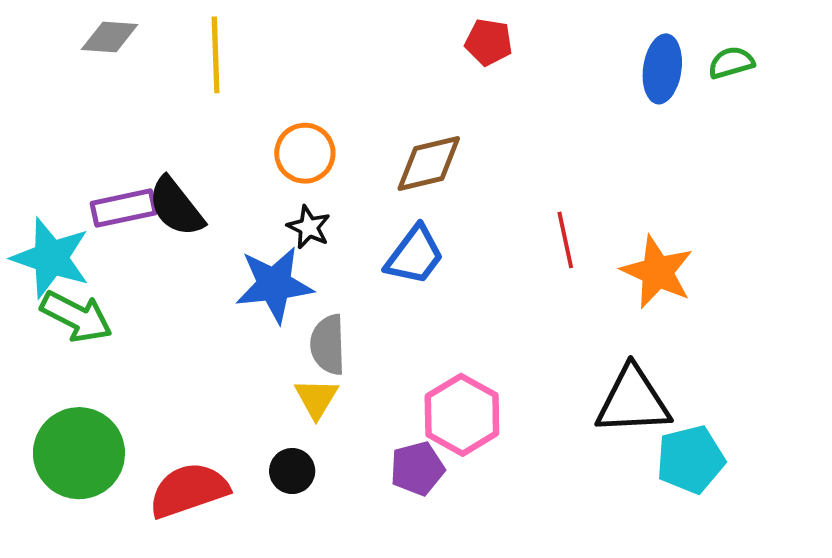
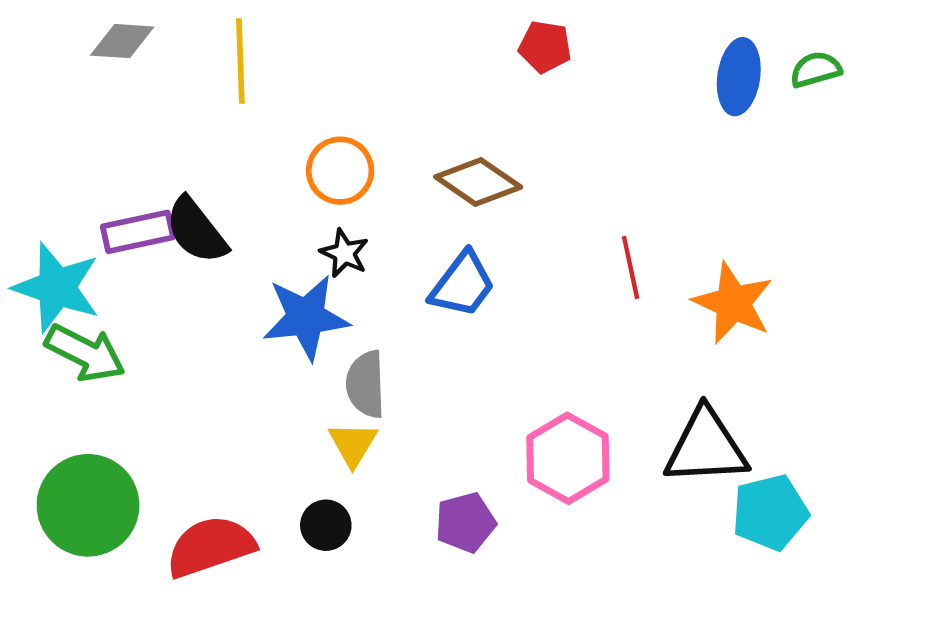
brown diamond: (429, 163) -> (478, 182), turned 48
pink hexagon: (462, 415) -> (568, 458), moved

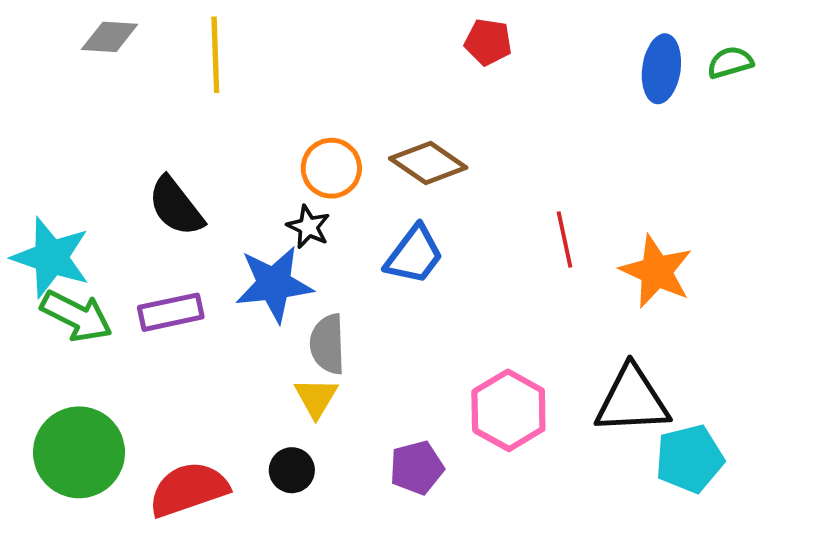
orange circle: (340, 171) -> (331, 168), moved
purple rectangle: (138, 232) -> (171, 312), moved

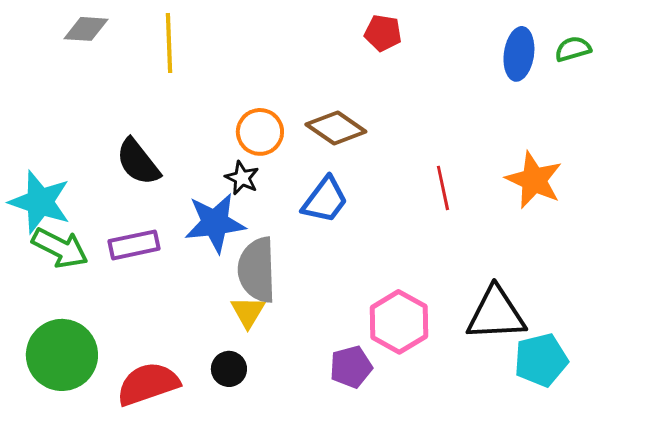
orange star: (656, 271) -> (534, 180), moved
gray semicircle: (328, 344) -> (257, 270), size x1.4
purple pentagon: (417, 468) -> (351, 367), moved

